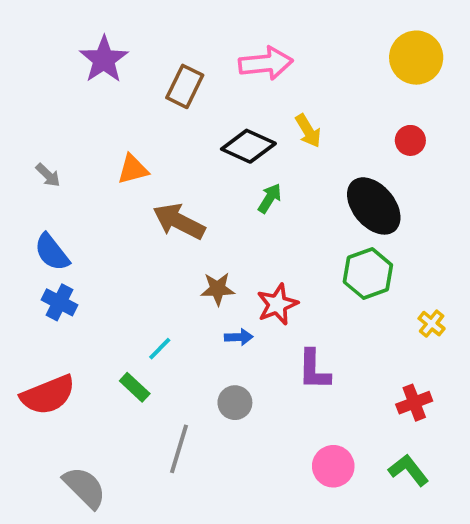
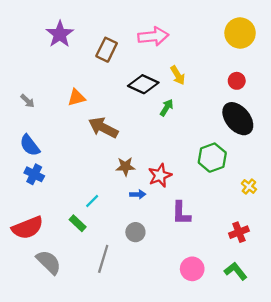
green arrow: (270, 198) -> (167, 108), moved
black ellipse: (374, 206) -> (238, 119), moved
gray semicircle: (85, 487) -> (49, 262), moved

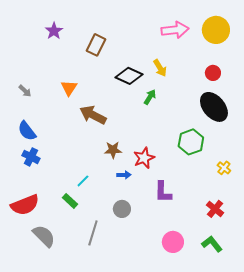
purple star: (60, 34) -> (54, 31), size x0.7
pink arrow: (153, 36) -> (175, 30), moved
orange triangle: (76, 98) -> (69, 88), turned -42
red cross: (239, 232) -> (215, 209), turned -30

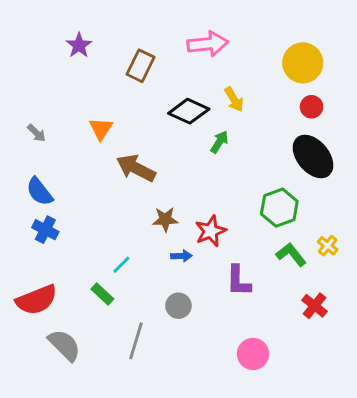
pink arrow: (175, 30) -> (208, 44), moved
yellow circle: (216, 30) -> (303, 63), moved
green L-shape: (212, 244) -> (291, 254), moved

